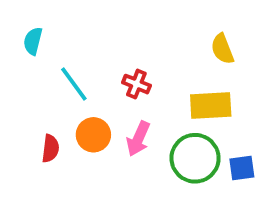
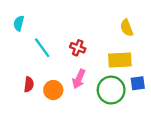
orange circle: (93, 135) -> (53, 90), moved
blue square: (242, 168) -> (138, 83), moved

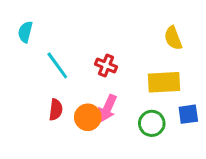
red semicircle: (29, 84) -> (56, 110), moved
orange circle: (53, 90) -> (88, 117), moved
green circle: (111, 90) -> (152, 123), size x0.7

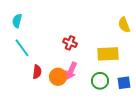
yellow semicircle: (173, 38) -> (124, 25), moved
cyan line: (57, 65) -> (22, 48), moved
blue square: (188, 114) -> (124, 83), moved

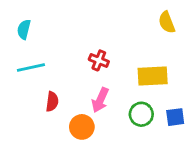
yellow semicircle: (124, 25) -> (167, 22), moved
cyan line: (22, 48) -> (31, 68), turned -66
orange circle: (58, 77) -> (82, 127), moved

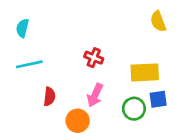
blue square: (175, 117) -> (158, 99), moved

